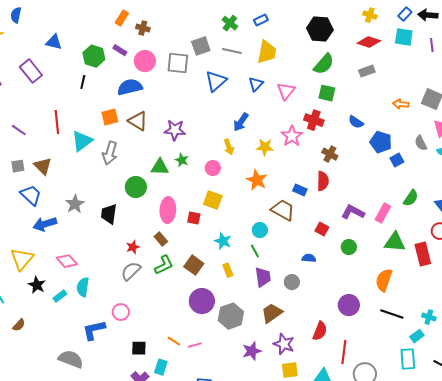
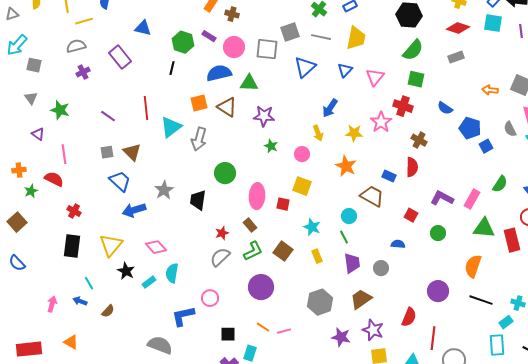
green triangle: (160, 167) -> (249, 83), moved
purple circle: (202, 301) -> (261, 287), moved
purple star: (252, 351) -> (341, 337), turned 30

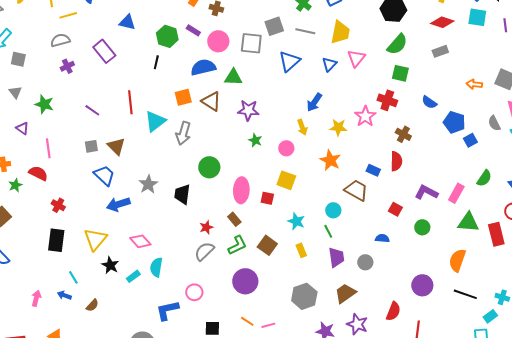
pink triangle: (375, 77) -> (356, 58), moved

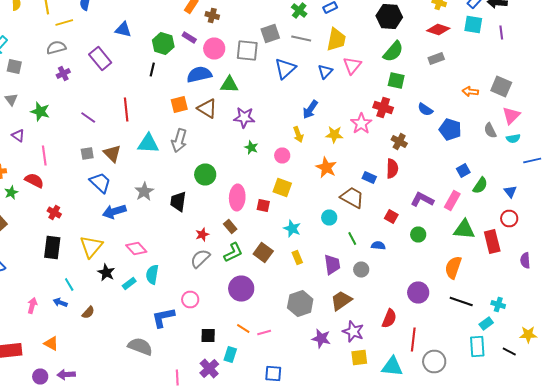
cyan triangle: (155, 121) -> (148, 144), moved, turned 40
blue square: (470, 140) -> (463, 170), moved
green line: (328, 231) -> (352, 238), moved

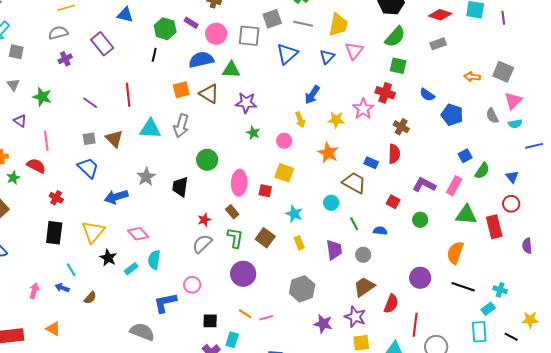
blue trapezoid: (100, 182) -> (88, 168), moved
green L-shape: (233, 252) -> (235, 238), turned -55
brown trapezoid: (341, 300) -> (364, 287), moved

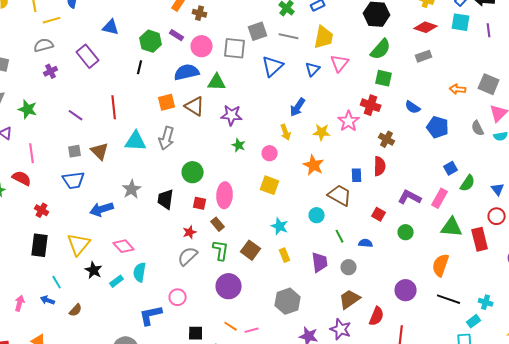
blue rectangle: (371, 163) -> (357, 175), turned 64
blue trapezoid: (88, 168) -> (74, 180), turned 130
red square: (265, 191) -> (200, 203), moved

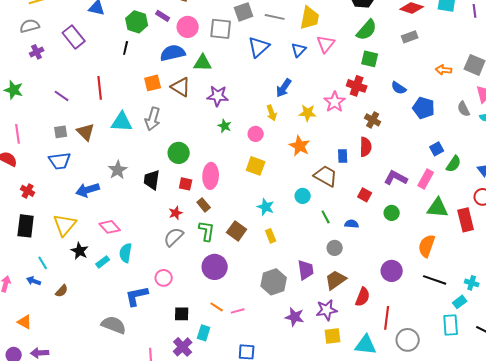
purple trapezoid: (320, 262) -> (306, 270), moved
purple star: (341, 329) -> (327, 310), turned -30

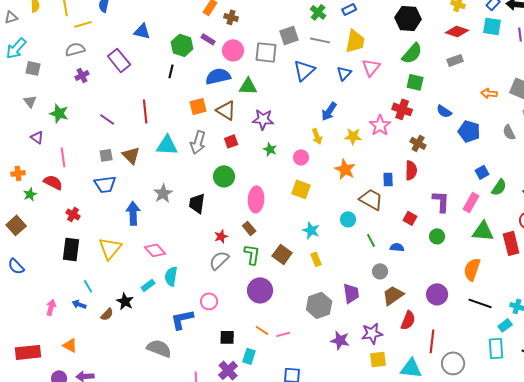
purple L-shape: (396, 178) -> (441, 201), turned 65
red square: (186, 184) -> (231, 141), moved, turned -32
blue arrow: (88, 190) -> (133, 213), turned 105
black star: (80, 251) -> (125, 301), moved
brown trapezoid: (336, 280) -> (393, 295), moved

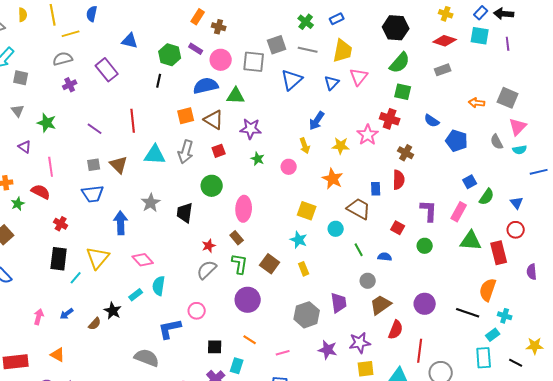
yellow square: (301, 189) -> (307, 211), moved
orange semicircle: (472, 269) -> (488, 290), moved
cyan line: (88, 286) -> (76, 278), moved, turned 72
blue arrow: (79, 304) -> (67, 314), turned -56
pink line: (283, 334) -> (283, 353), moved

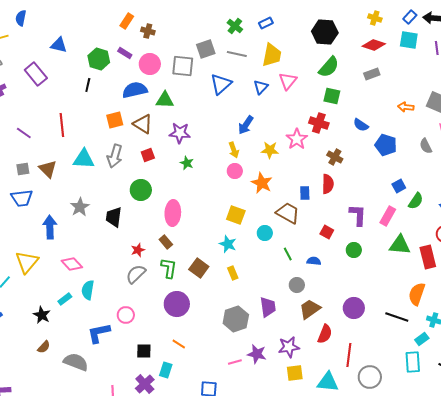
pink circle: (289, 167) -> (235, 171), moved
brown semicircle: (95, 324) -> (44, 347), moved
pink line: (283, 353) -> (235, 362), moved

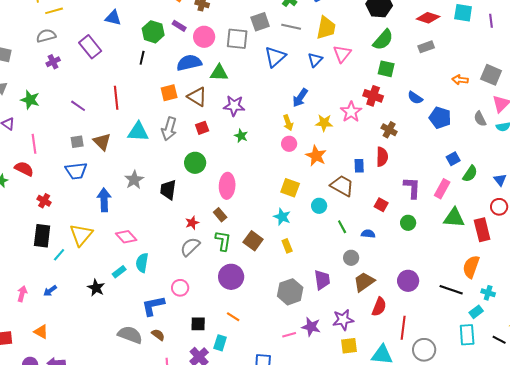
brown semicircle: (44, 347) -> (158, 335), moved, turned -96

